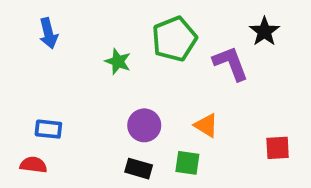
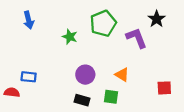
red semicircle: (33, 165) -> (12, 92), moved

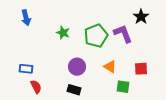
green pentagon: (103, 23) -> (96, 36), moved
red square: (164, 88) -> (141, 69), moved
red semicircle: (12, 92) -> (36, 87), moved, turned 56
green square: (111, 97) -> (123, 87), moved

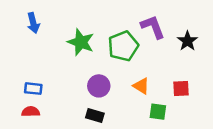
black star: (141, 17) -> (187, 41), moved
green star: (63, 33) -> (81, 42), size x1.5
purple L-shape: (123, 34) -> (153, 27), moved
red semicircle: (36, 87) -> (31, 112), moved, turned -64

